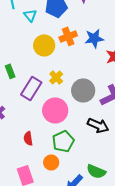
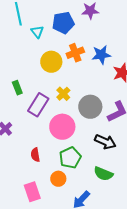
green semicircle: (96, 171) -> (103, 174), moved

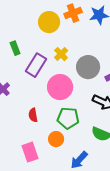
green pentagon: (70, 158) -> (68, 118), turned 30

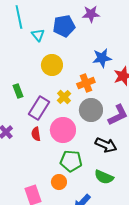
orange cross: (73, 13) -> (86, 83), moved
red semicircle: (33, 115) -> (36, 134), moved

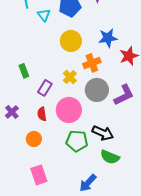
yellow circle: (52, 65) -> (71, 41), moved
purple rectangle: (39, 108) -> (45, 88), size x0.7
black arrow: (106, 145) -> (103, 133), moved
orange circle: (59, 182) -> (34, 139), moved

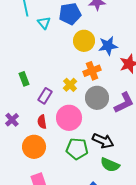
yellow circle: (71, 41) -> (84, 41), moved
orange circle: (34, 139) -> (34, 147), size x1.5

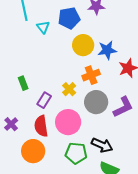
red semicircle: (42, 122) -> (41, 126), size x1.5

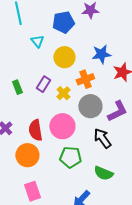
cyan triangle: (43, 27) -> (37, 41), moved
yellow circle: (83, 45) -> (64, 57), moved
purple rectangle: (44, 100) -> (43, 84), moved
black arrow: (102, 145) -> (102, 138), moved, turned -150

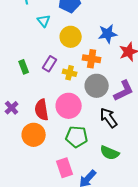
orange cross: (85, 79) -> (92, 59), turned 30
yellow cross: (63, 93) -> (70, 73), turned -32
pink rectangle: (32, 191) -> (65, 168), moved

